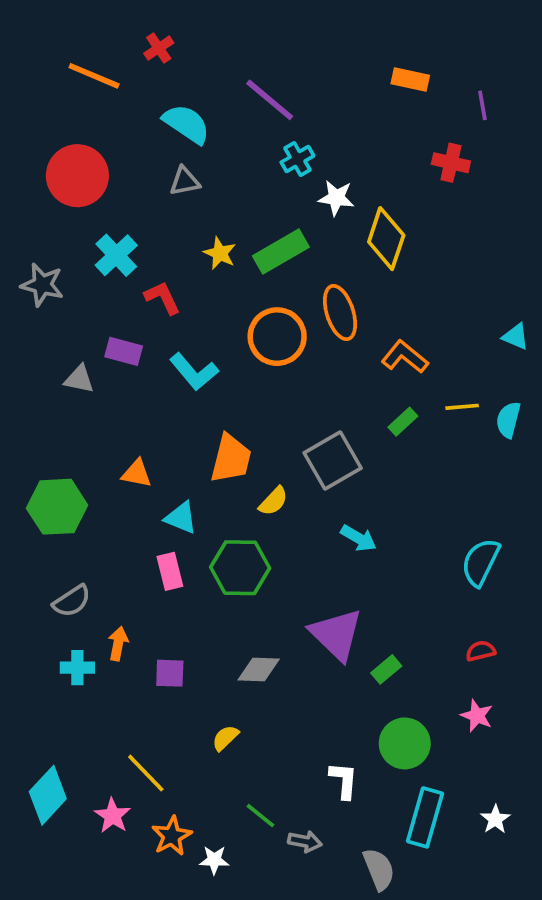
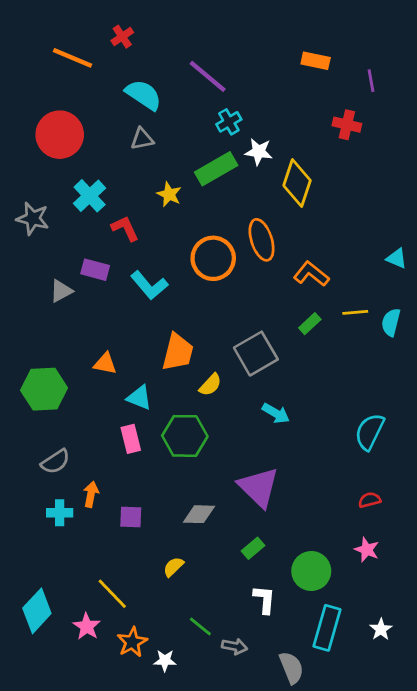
green rectangle: (281, 251) -> (216, 169), moved
gray triangle: (79, 379) -> (61, 291), turned -40
green rectangle: (386, 669) -> (253, 548), moved

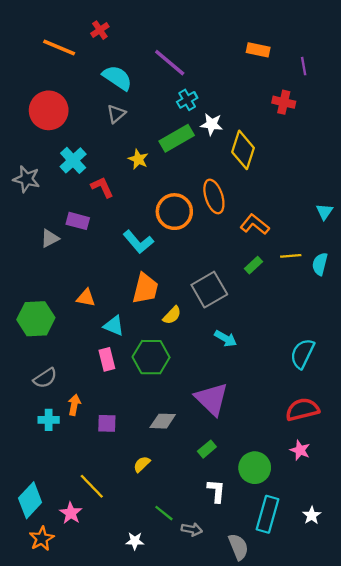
gray triangle: (142, 139) -> (116, 114), turned -30
cyan triangle: (397, 258) -> (324, 212), turned 42
cyan L-shape: (149, 285) -> (138, 242), moved
red semicircle: (370, 500) -> (302, 409), size x1.8
orange star: (132, 642) -> (42, 539), moved

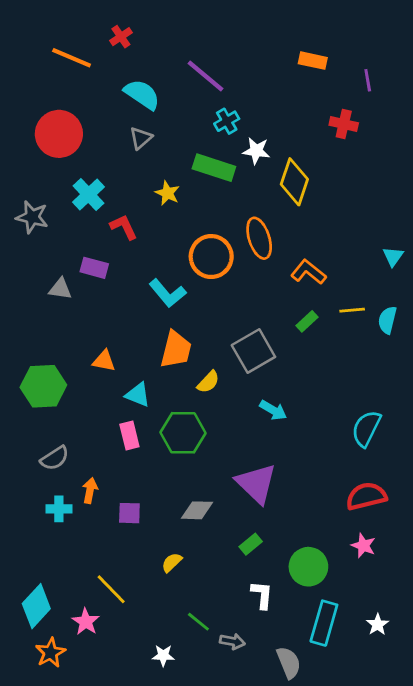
green rectangle: (177, 138) -> (214, 168), turned 48
gray triangle: (50, 238) -> (60, 289), turned 36

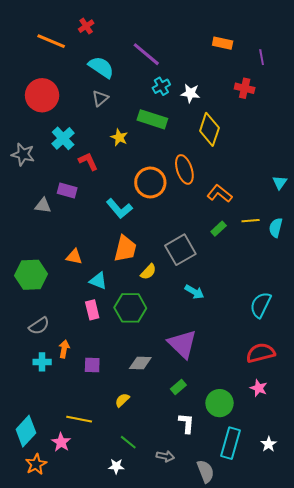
white star: (256, 151) -> (190, 93), moved
yellow line: (111, 589) -> (79, 419), turned -35
green line: (198, 622) -> (128, 442), moved

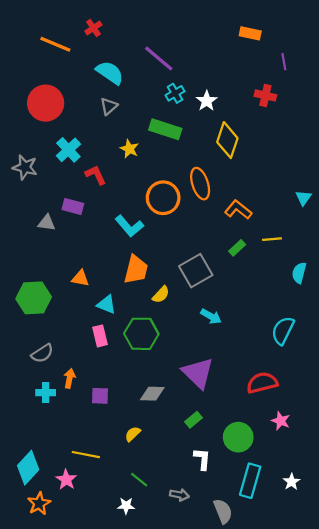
orange rectangle: (223, 43) -> (250, 33), moved
white star: (190, 93) -> (207, 101), turned 30
cyan semicircle: (276, 228) -> (299, 273), moved
red semicircle: (261, 353) -> (262, 383), moved

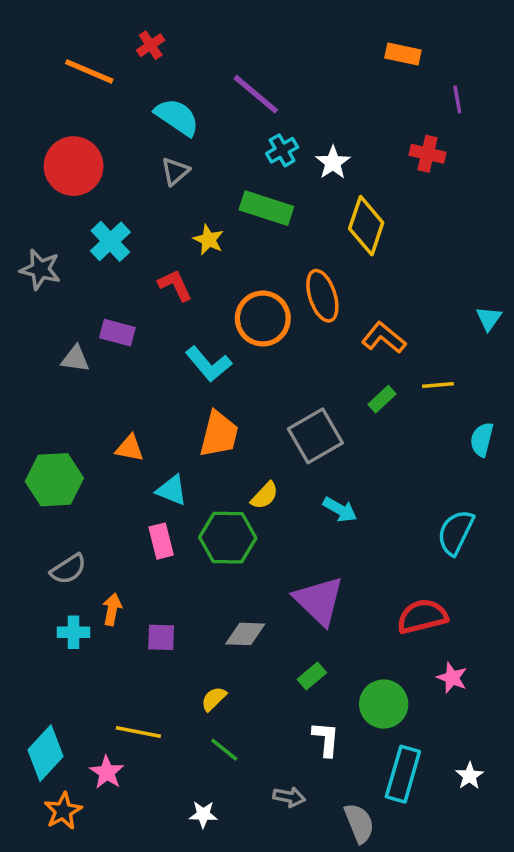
red L-shape: (96, 175) -> (175, 285), moved
yellow semicircle: (161, 295) -> (265, 495), moved
green line: (139, 480) -> (224, 750), moved

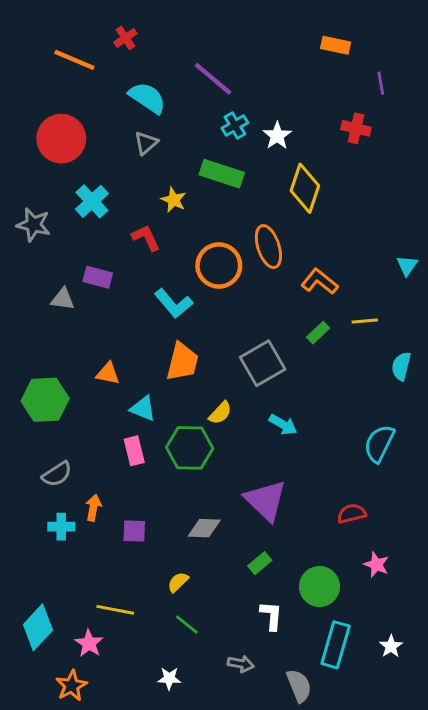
red semicircle: (422, 616) -> (352, 514), size x0.7
orange star: (63, 811) -> (71, 686), moved

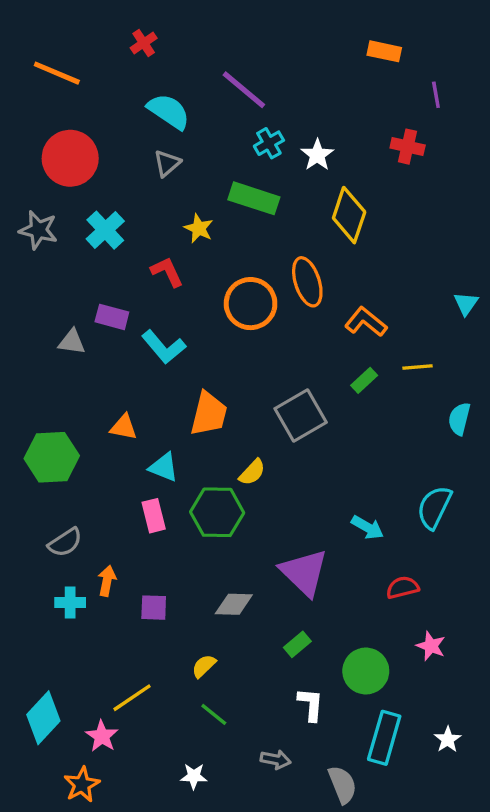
orange line: (74, 60) -> (57, 73), moved
gray star: (34, 225) -> (38, 230), moved
cyan L-shape: (174, 303) -> (164, 347), moved
cyan arrow: (283, 425) -> (367, 527), moved
yellow line: (115, 610) -> (132, 698), turned -45

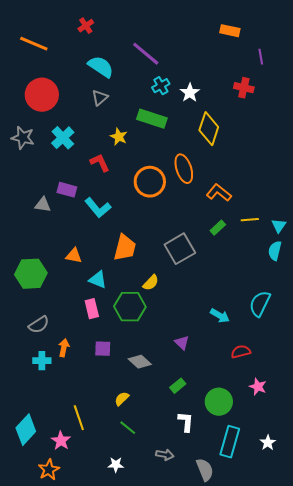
cyan triangle: (466, 304) -> (279, 226), moved
purple triangle: (304, 572) -> (182, 343), size x0.5
gray diamond: (234, 604) -> (140, 362), turned 40
purple square: (154, 608) -> (103, 349), moved
yellow line: (132, 698) -> (79, 418), turned -75

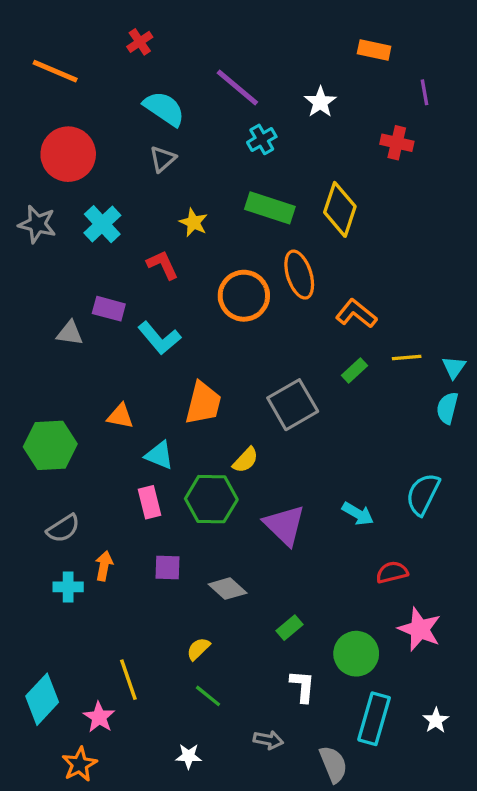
white star: (190, 93) -> (320, 102), moved
green rectangle: (152, 119) -> (270, 208), moved
purple triangle: (182, 343) -> (285, 525), moved, size x1.8
pink star: (258, 387) -> (420, 629), size x1.5

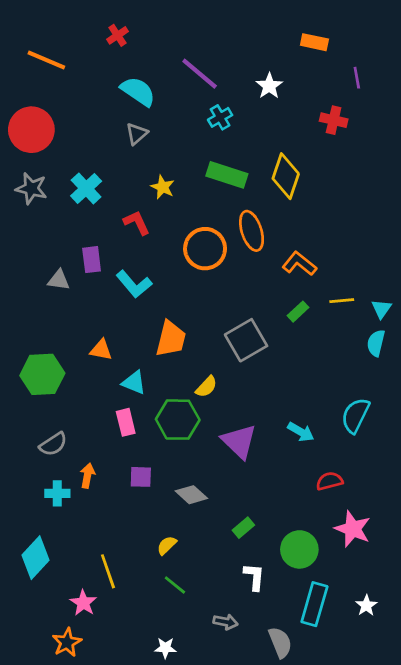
red circle: (68, 154) -> (31, 130), moved
purple rectangle: (109, 309) -> (92, 260), turned 68
cyan diamond: (42, 699) -> (35, 558), moved
white star: (189, 756) -> (165, 648), moved

